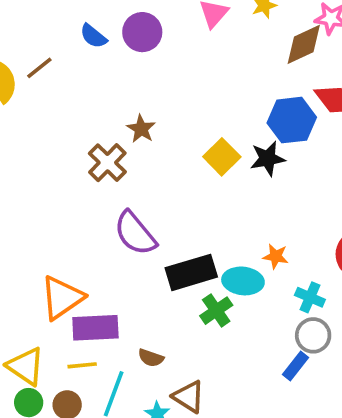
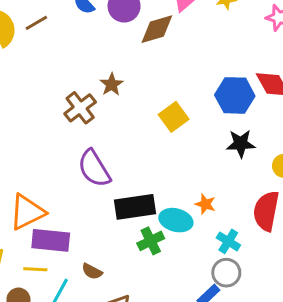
brown diamond: (304, 44) -> (157, 29), moved
black star: (268, 159) -> (241, 144), moved

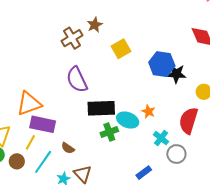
blue hexagon: (235, 95) -> (162, 64), moved
yellow square: (174, 117) -> (121, 49), moved
yellow line: (35, 269) -> (30, 142), turned -70
gray circle: (226, 273) -> (176, 154), moved

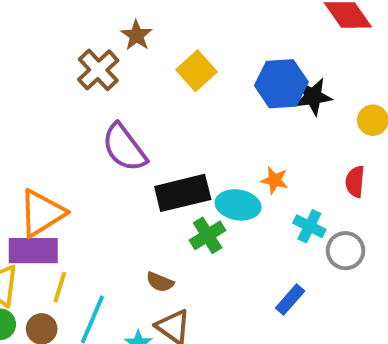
red semicircle: (188, 121) -> (355, 182), size x0.6
purple rectangle: (43, 124) -> (33, 251), moved
brown semicircle: (68, 148) -> (160, 282), moved

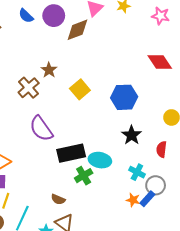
black star: (313, 97) -> (132, 135), moved, turned -30
orange star: (275, 180) -> (133, 200), moved
blue rectangle: (290, 299) -> (147, 199), moved

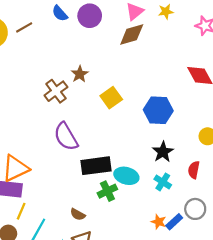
brown diamond: (77, 30) -> (132, 35), moved
cyan cross: (137, 172) -> (163, 182), moved
gray circle: (156, 185) -> (195, 209), moved

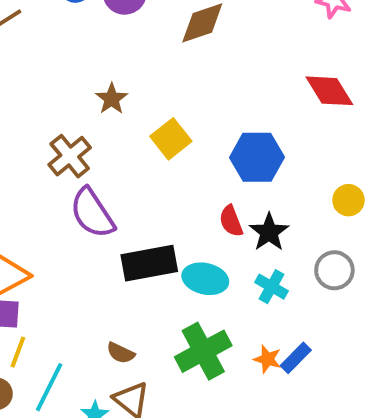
brown cross: (56, 91) -> (70, 156), moved
red semicircle: (194, 170) -> (231, 221), moved, turned -30
green cross: (107, 191) -> (203, 351), moved, size x1.5
gray circle: (195, 209) -> (334, 270), moved

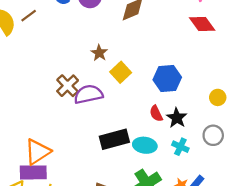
red diamond: (329, 91) -> (202, 24), moved
brown star: (112, 99) -> (99, 53), moved
purple semicircle: (92, 213) -> (88, 94), moved, turned 116

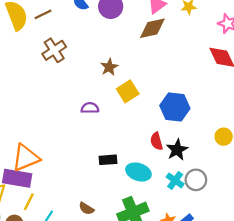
brown cross: (68, 86) -> (54, 50), moved
purple semicircle: (88, 94) -> (90, 108), size x0.6
gray circle: (213, 135) -> (196, 180), moved
black rectangle: (114, 139) -> (108, 160), size x0.6

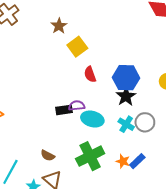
blue hexagon: (175, 107) -> (126, 78), moved
purple semicircle: (90, 108) -> (77, 106), moved
red semicircle: (156, 141) -> (90, 74), moved

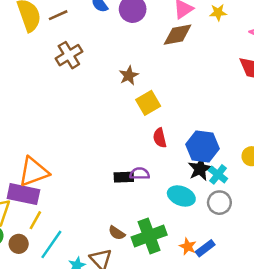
cyan ellipse: (92, 119) -> (181, 196), moved
cyan cross: (126, 124) -> (218, 174), moved
brown semicircle: (48, 156) -> (117, 233), moved

